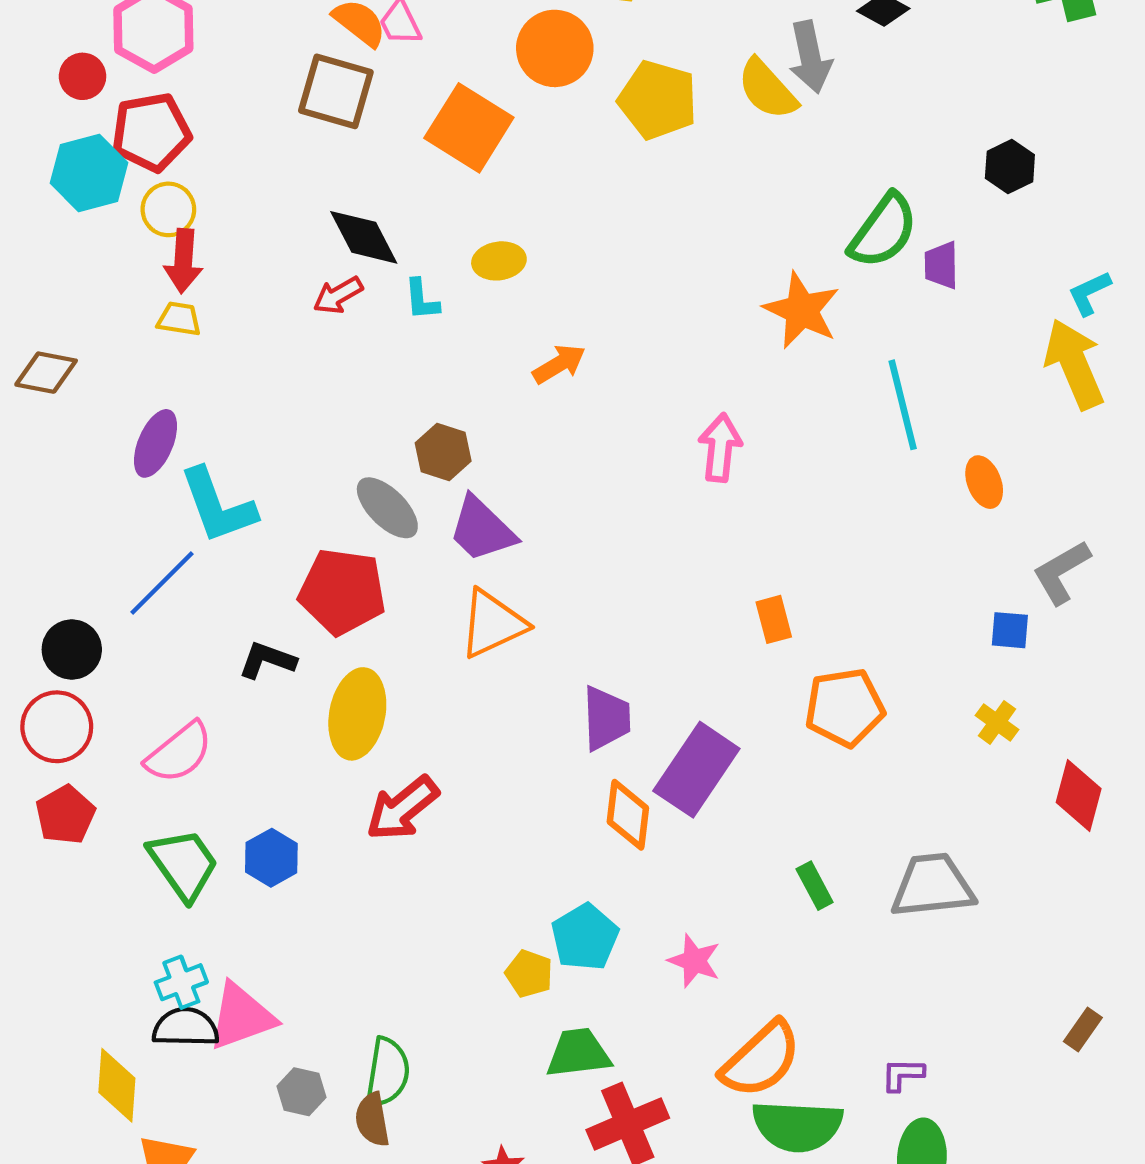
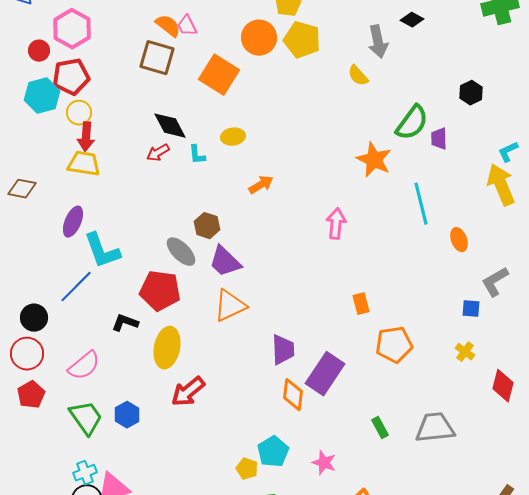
yellow semicircle: (767, 89) -> (358, 76), moved, size x0.7
yellow pentagon: (658, 100) -> (302, 40), moved
yellow trapezoid: (179, 319) -> (84, 164), size x1.6

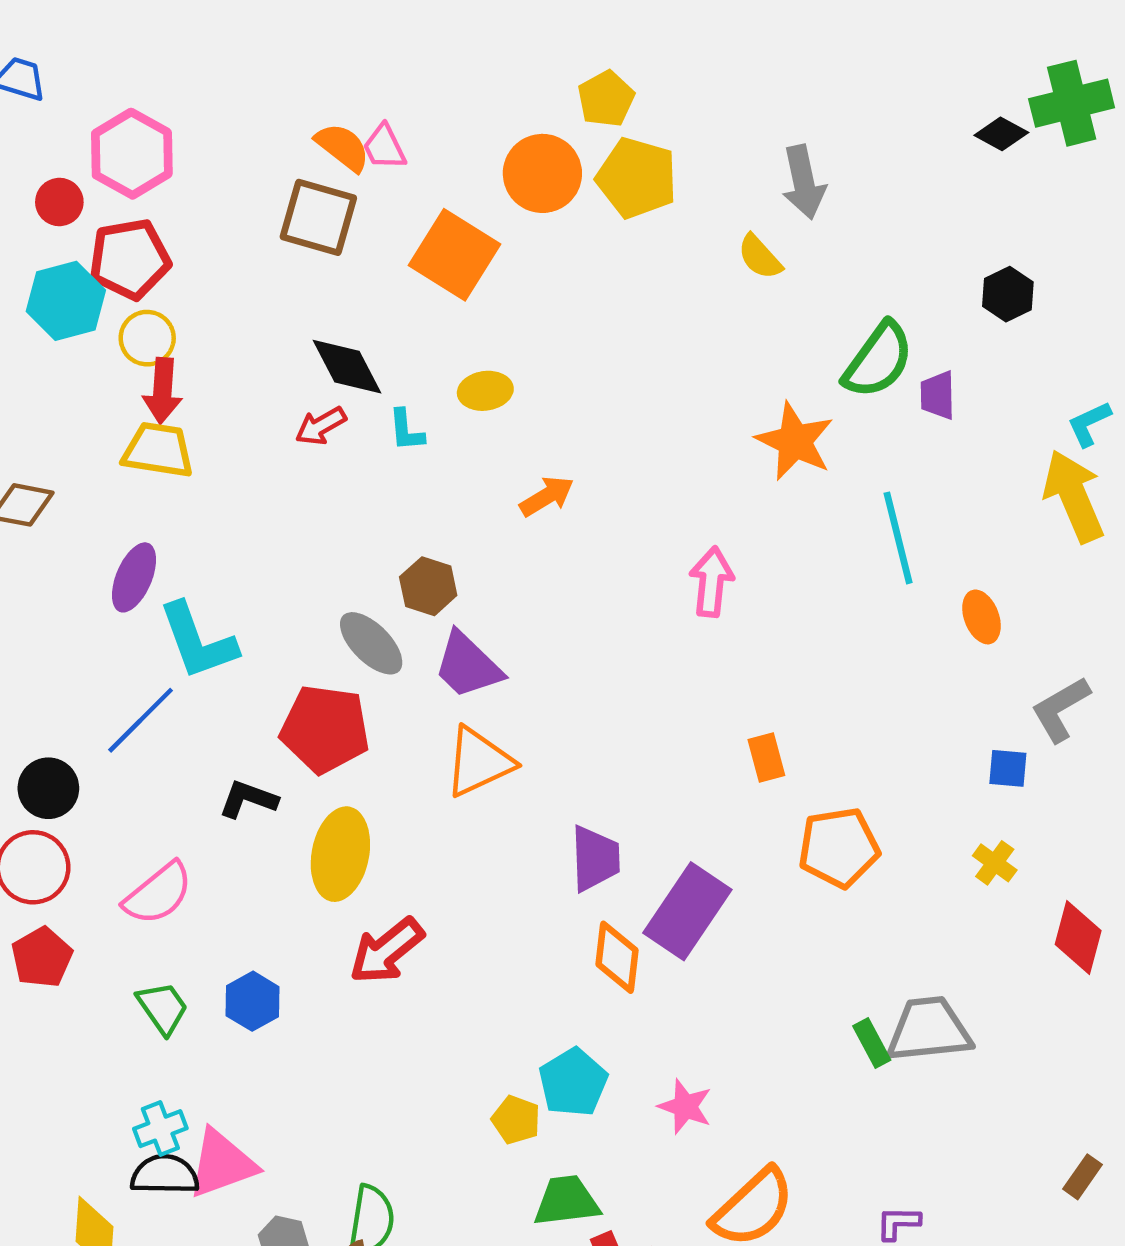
black diamond: (412, 20) -> (1001, 134), moved
green trapezoid: (86, 418) -> (163, 1008), size x0.7
green rectangle: (380, 428) -> (872, 1043), moved

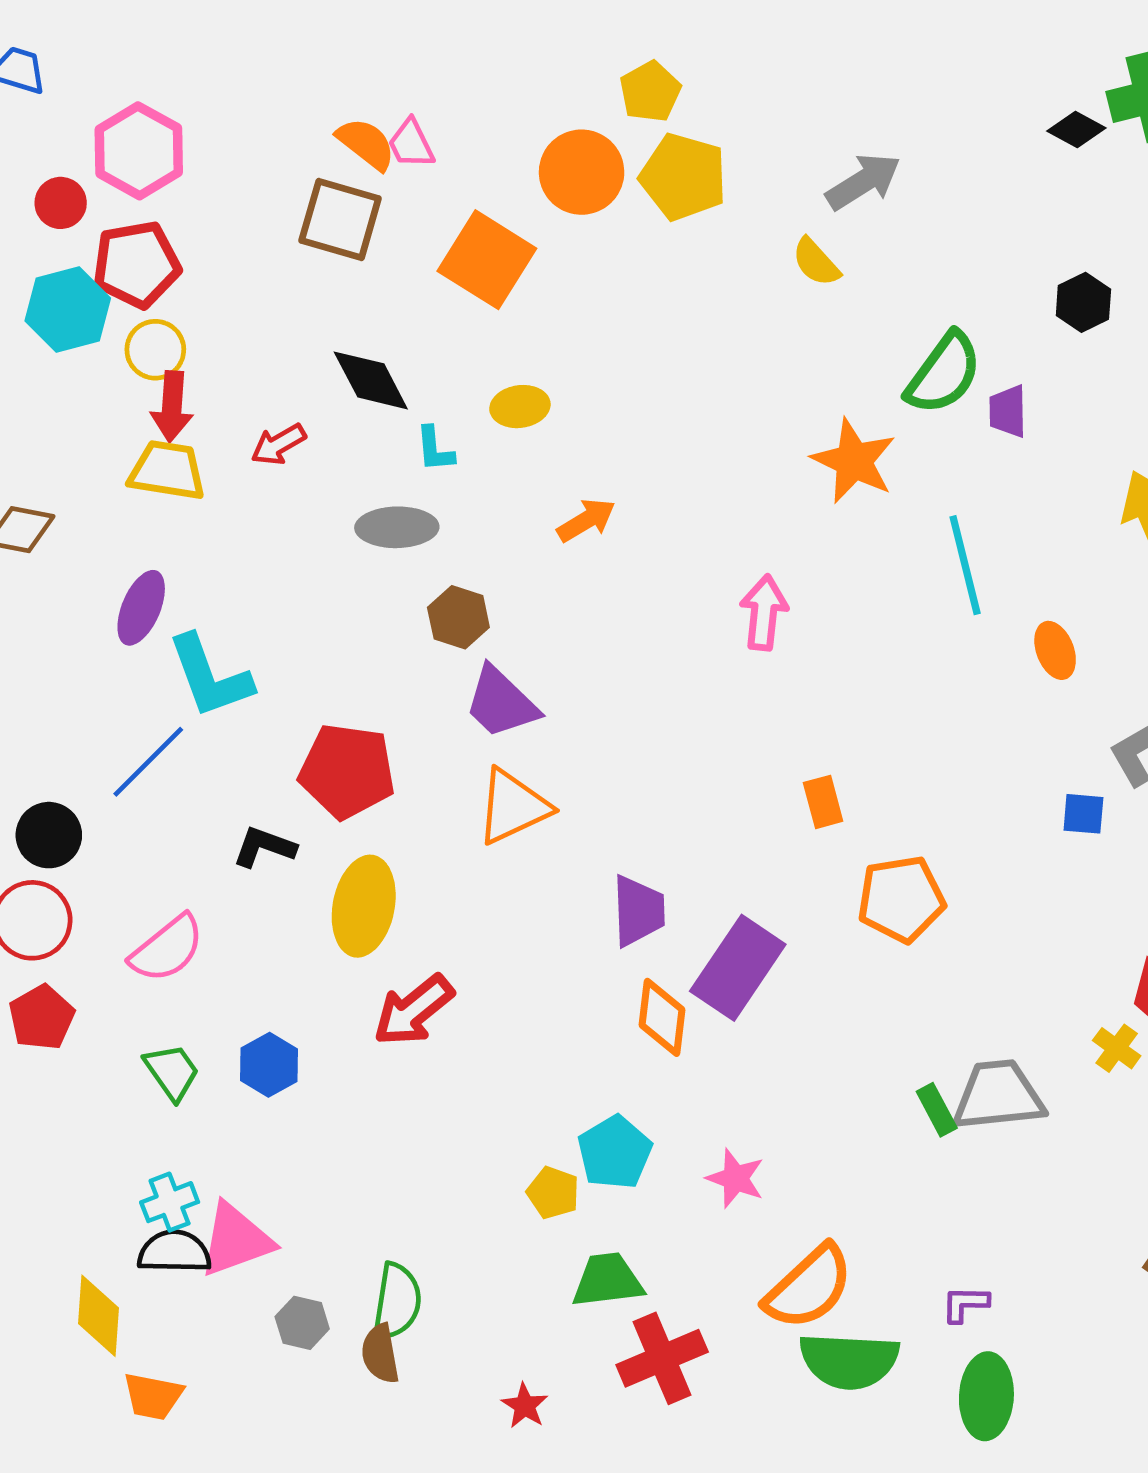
gray arrow: (804, 182) -> (863, 182), turned -110
red arrow: (321, 426) -> (278, 444), moved
gray ellipse: (371, 643) -> (397, 527), moved, turned -46
yellow cross: (995, 863) -> (1117, 1048), moved

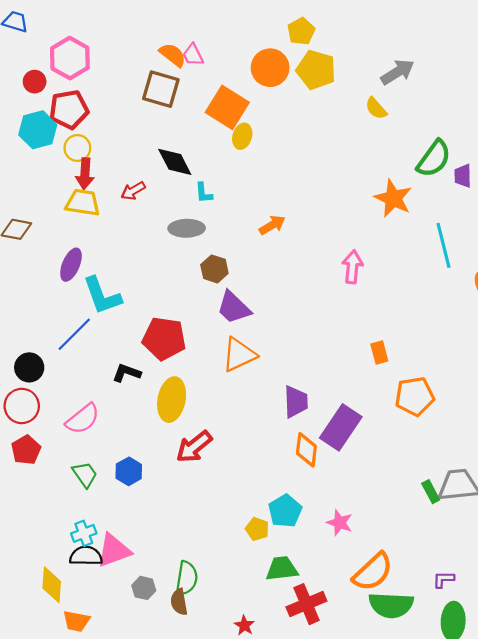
yellow ellipse: (520, 407) -> (242, 136), moved, turned -65

